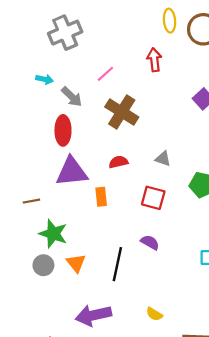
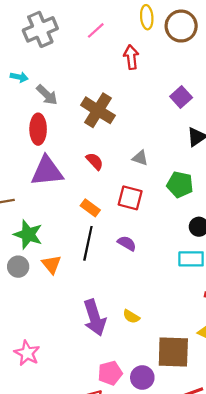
pink line: (105, 74) -> (96, 30), moved
red semicircle: (118, 162) -> (95, 161), turned 60
orange rectangle: (101, 197) -> (90, 208), moved, turned -48
black line: (117, 264) -> (88, 243), moved
purple arrow: (93, 315) -> (95, 318), moved, turned -96

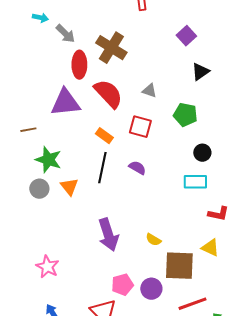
red ellipse: (38, 129) -> (79, 65), moved
red semicircle: (95, 161) -> (108, 94), size x1.8
yellow semicircle: (131, 317) -> (153, 240), moved

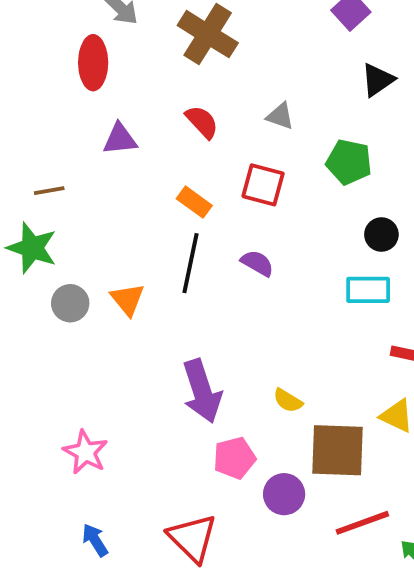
red ellipse: (79, 65) -> (93, 63), moved
red semicircle: (108, 94) -> (202, 122), size x0.6
purple triangle: (65, 103) -> (120, 139), size x0.6
green star: (48, 160) -> (32, 248), moved
pink pentagon: (122, 285) -> (234, 458), moved

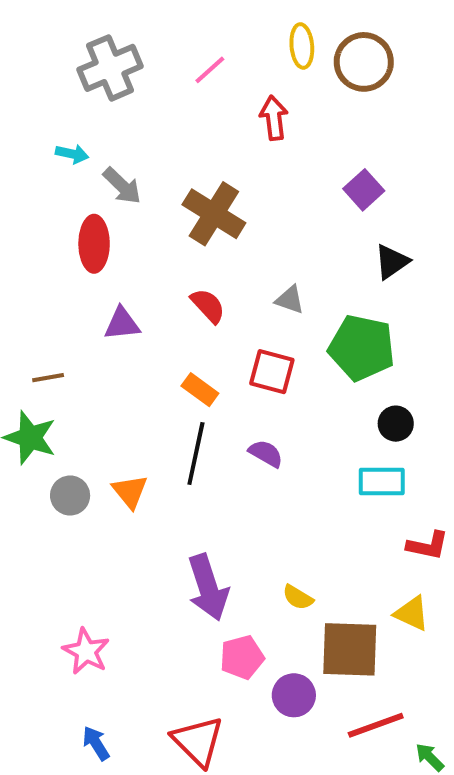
green pentagon: (349, 162) -> (362, 348), size x1.4

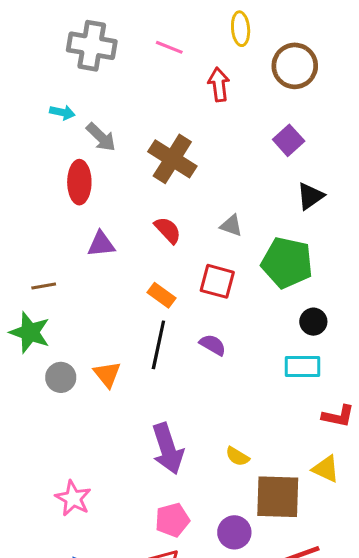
brown circle: (364, 62) -> (295, 66), moved
gray cross: (110, 68) -> (92, 46), turned 33
pink line: (210, 70) -> (169, 47), turned 64
pink pentagon: (242, 657) -> (172, 520), moved

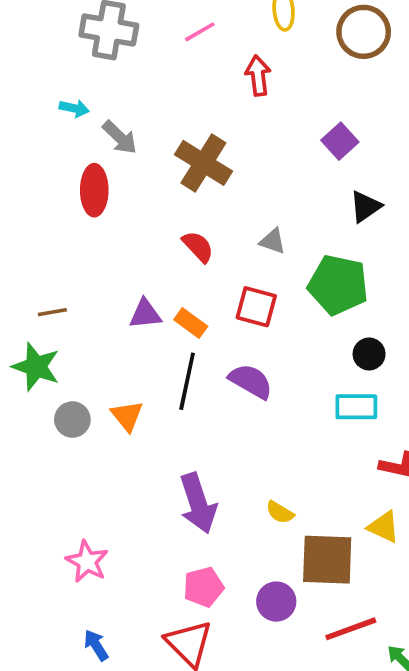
pink line: (169, 47) -> (200, 32), turned -52
brown circle: (295, 66) -> (364, 32), moved
purple triangle: (101, 244) -> (145, 314), moved
purple semicircle: (213, 345) -> (251, 381), size x1.4

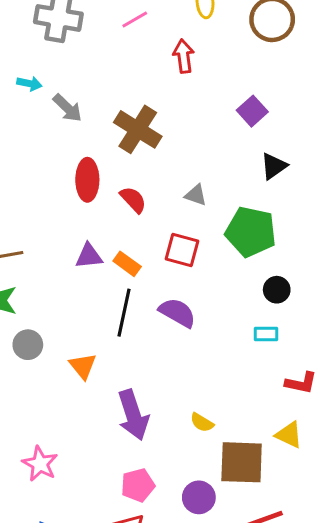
red ellipse: (94, 190) -> (87, 180), moved
cyan rectangle: (356, 407) -> (266, 334), size x0.7
orange triangle: (127, 416) -> (83, 366), moved

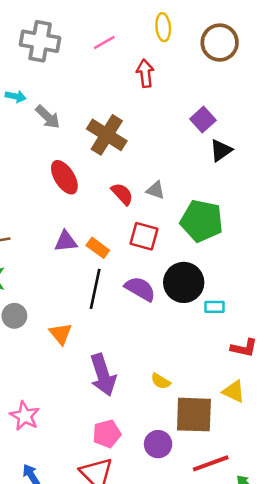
black triangle: (274, 166) -> (221, 150), moved
red ellipse: (87, 180) -> (64, 177), turned -32
red semicircle: (133, 200) -> (122, 194), moved
black circle: (277, 290) -> (184, 282), moved, size x1.8

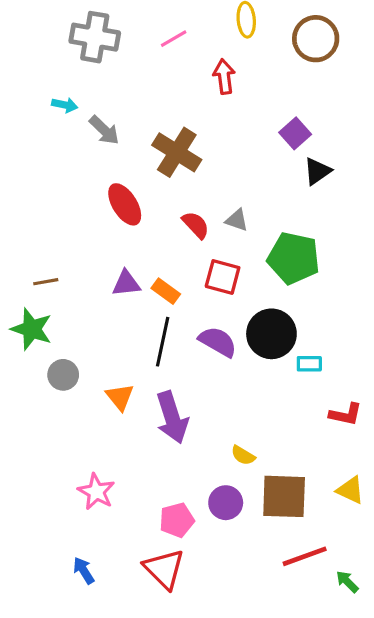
purple arrow: (103, 375) -> (172, 417), moved
yellow triangle: (234, 391) -> (350, 490), moved
pink star: (25, 416) -> (96, 492), moved
purple circle: (158, 444) -> (226, 503), moved

